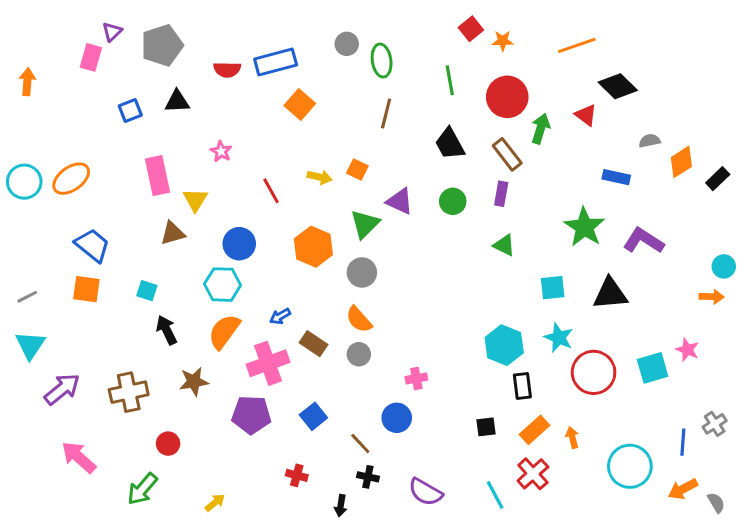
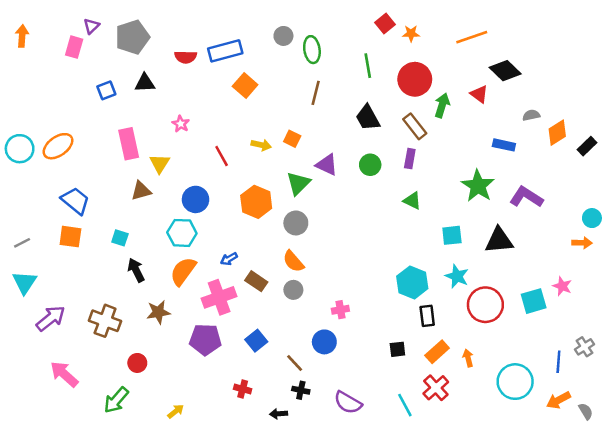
orange arrow: (27, 82) -> (22, 36), moved
brown cross: (129, 392) -> (105, 321), turned 32
black arrow: (341, 506) -> (279, 414), turned 77

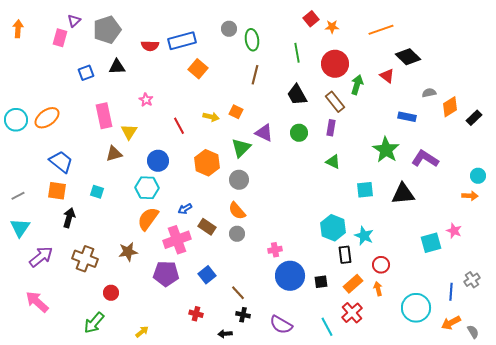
black arrow: (136, 270) -> (69, 218), moved, turned 42
cyan star: (457, 276) -> (364, 236), moved
red circle: (485, 305) -> (381, 265), moved, size x0.6
blue circle: (324, 342) -> (290, 276), moved, size x1.5
pink arrow: (64, 374) -> (37, 302), moved

